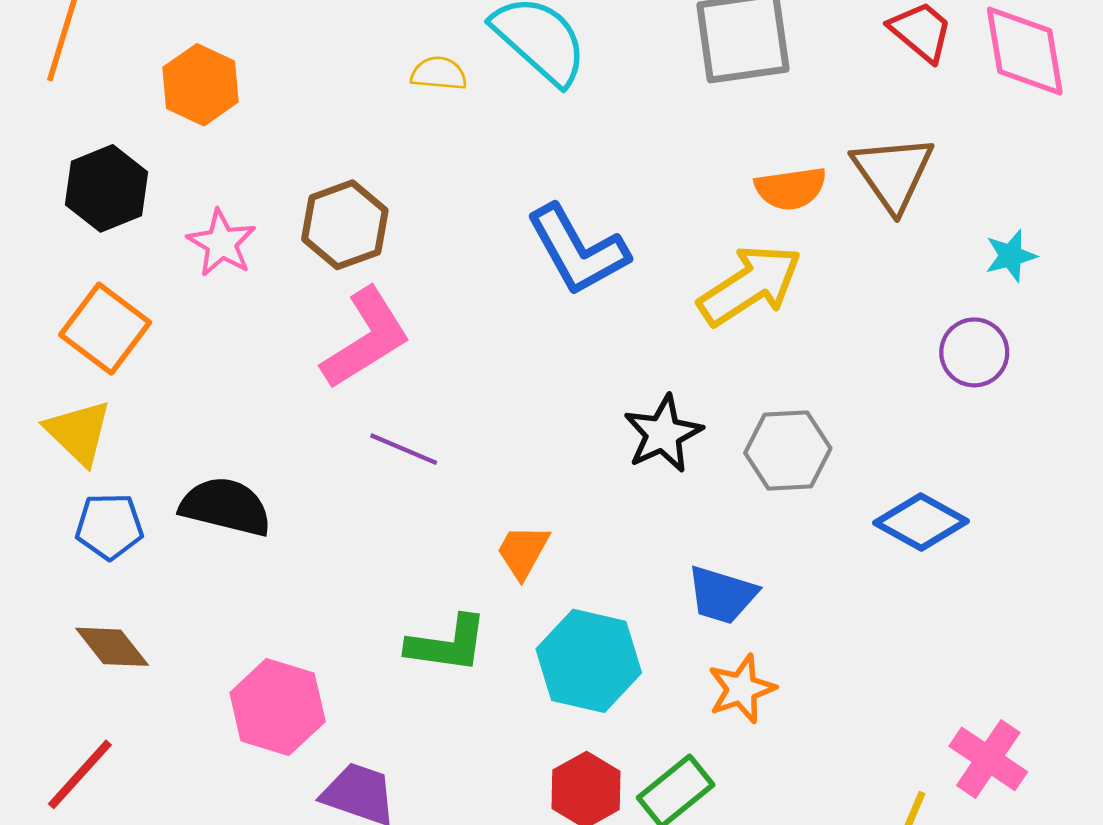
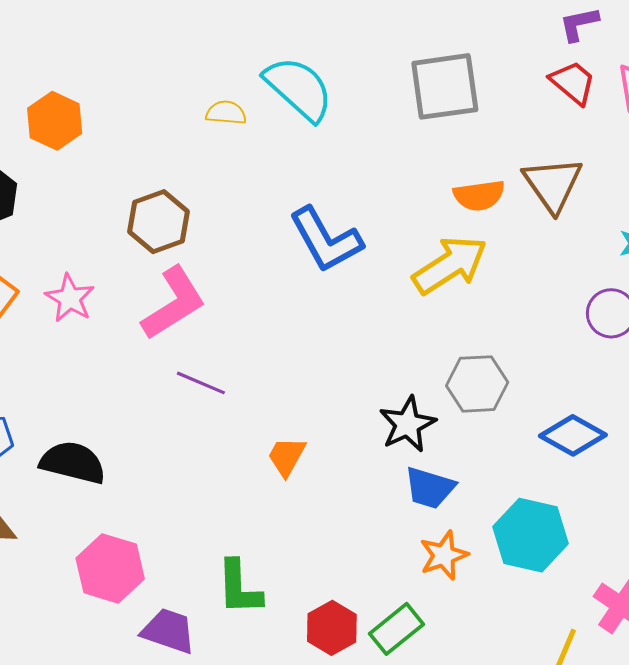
pink star: (221, 243) -> (70, 298), moved
black star: (663, 434) -> (408, 424), moved
black semicircle: (226, 507) -> (73, 463), moved
green L-shape: (447, 644) -> (239, 588), moved, turned 80
cyan hexagon: (589, 661) -> (531, 535), moved

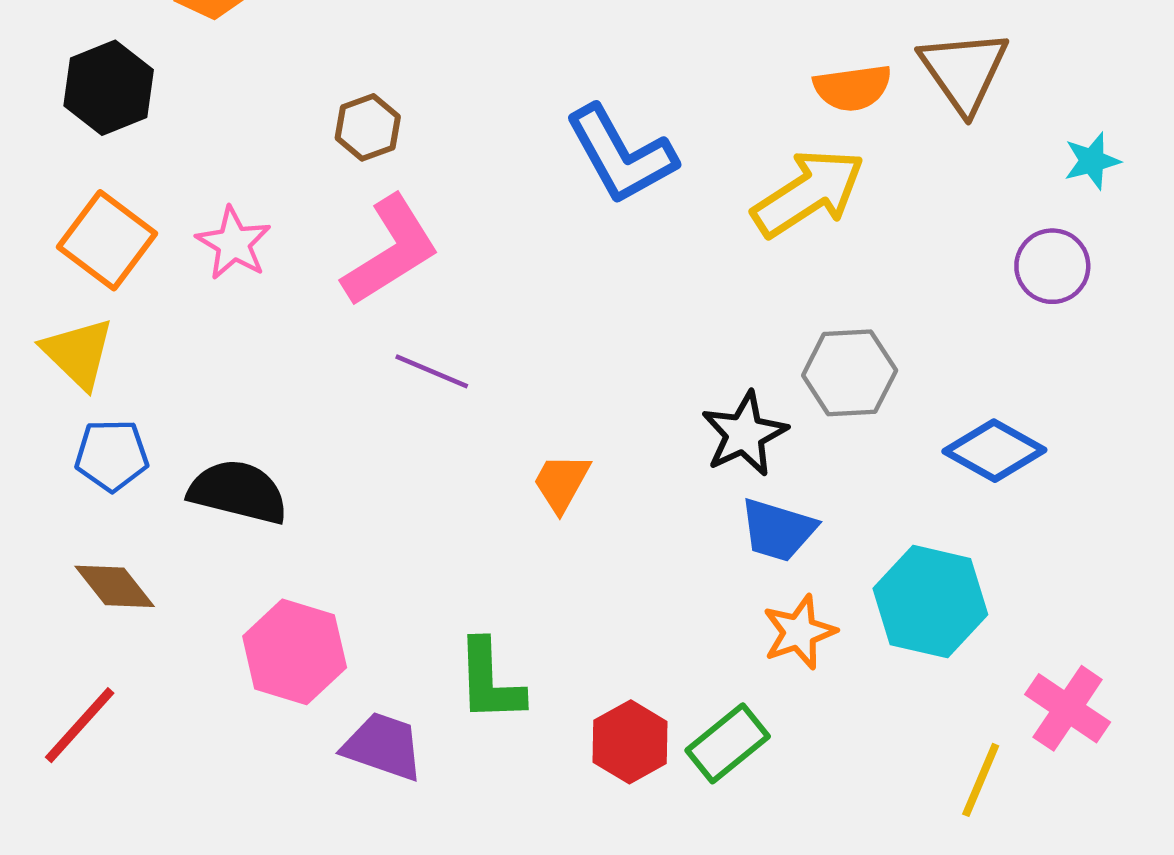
brown hexagon: (158, 222) -> (368, 127), size x0.7

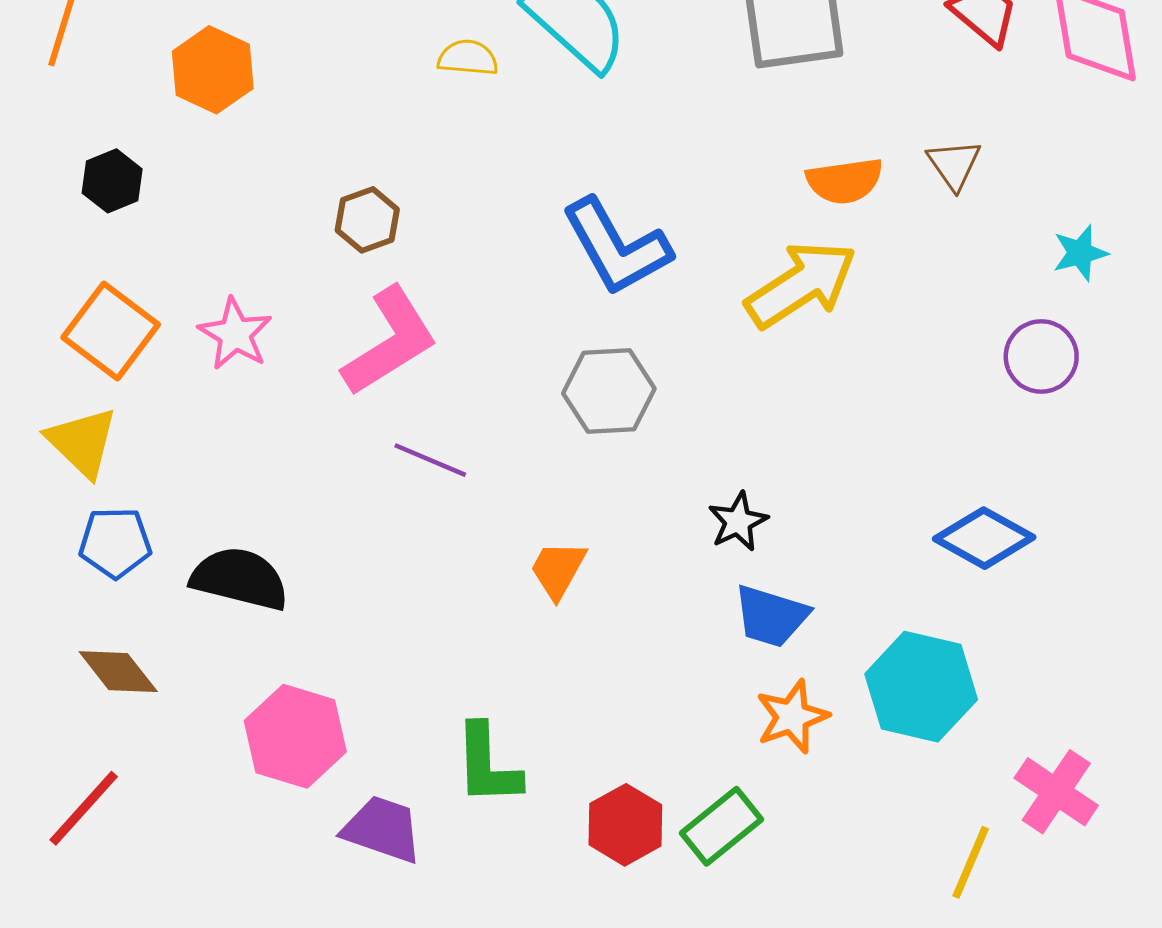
brown triangle: (964, 71) -> (954, 164), size x0.6
black hexagon: (109, 88) -> (112, 181), size x0.7
gray hexagon: (850, 373) -> (609, 391), moved
black star: (744, 434) -> (738, 522), size x0.7

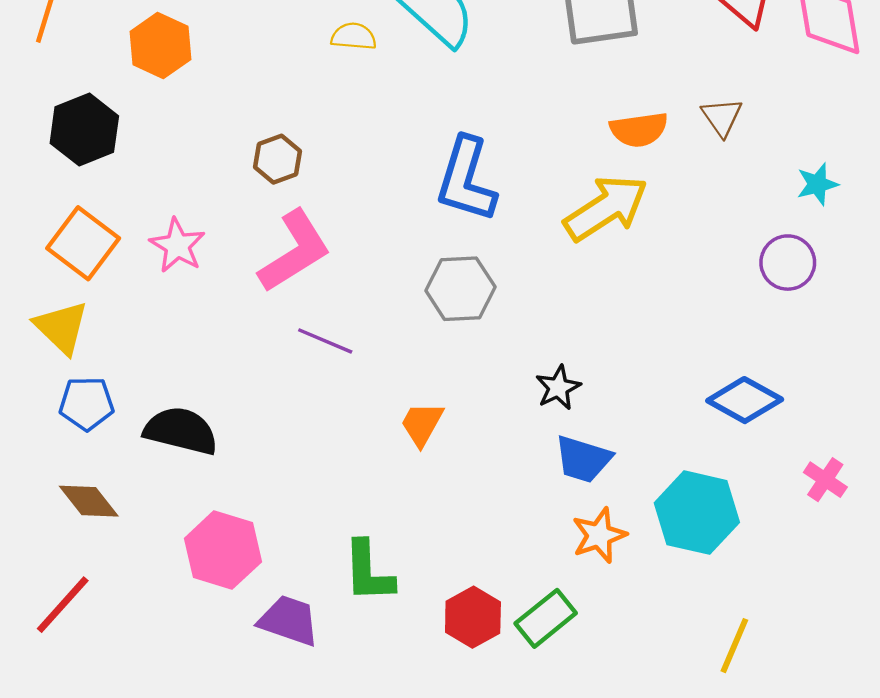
black hexagon: (112, 181) -> (84, 130), size x1.5
blue L-shape: (616, 247) -> (466, 180), turned 46
pink cross: (1056, 792) -> (825, 480), moved, size x0.7

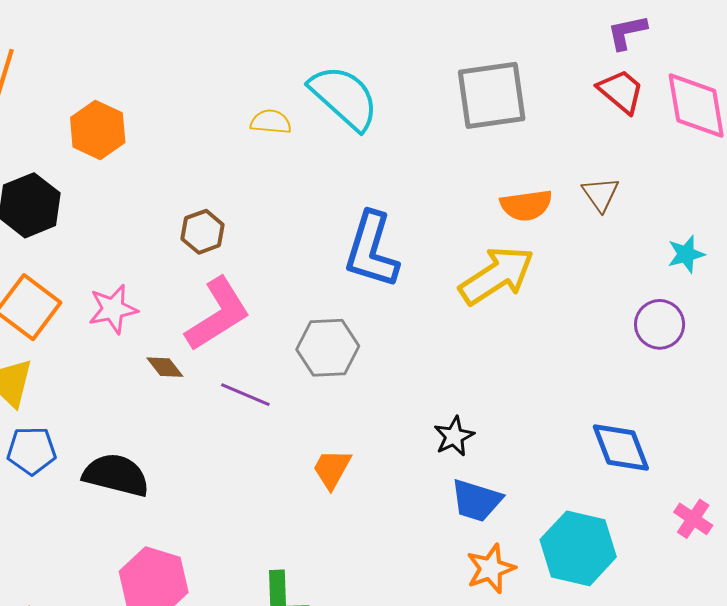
pink star: (177, 246) -> (113, 309), turned 30
gray hexagon: (460, 289) -> (328, 348), moved
blue diamond: (745, 400) -> (621, 448), turned 40
brown diamond: (89, 501) -> (165, 367), moved, size x0.7

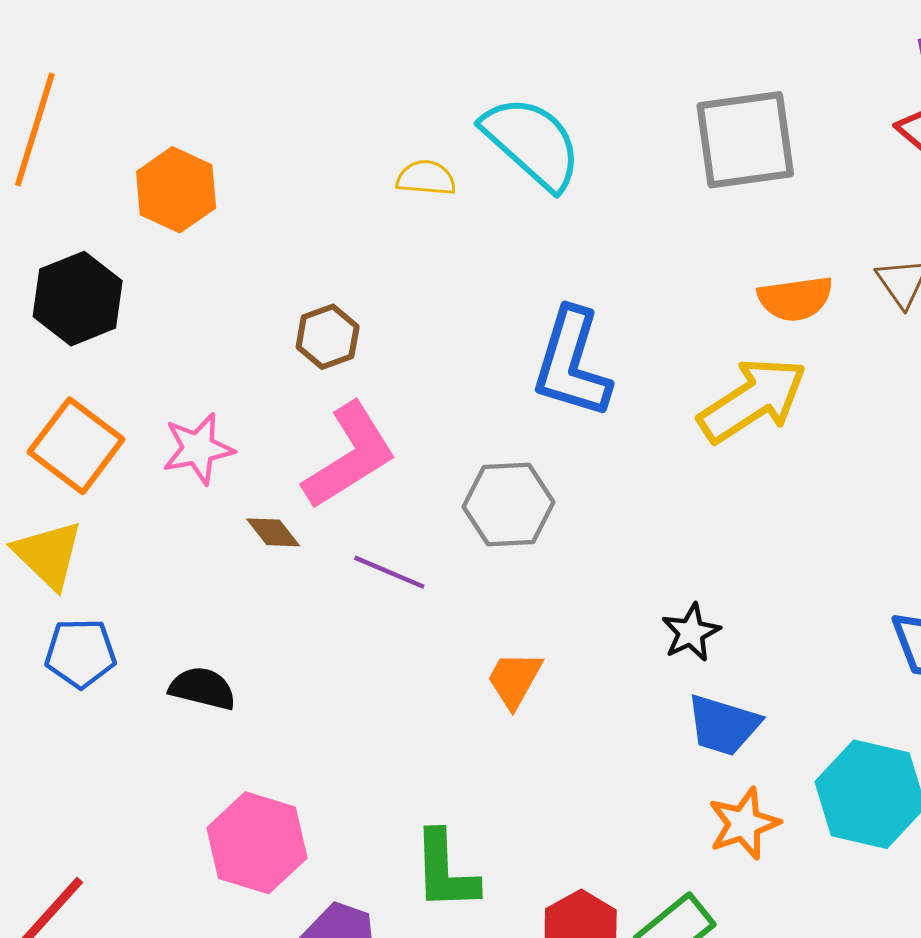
black semicircle: (116, 475) -> (203, 688), size x0.7

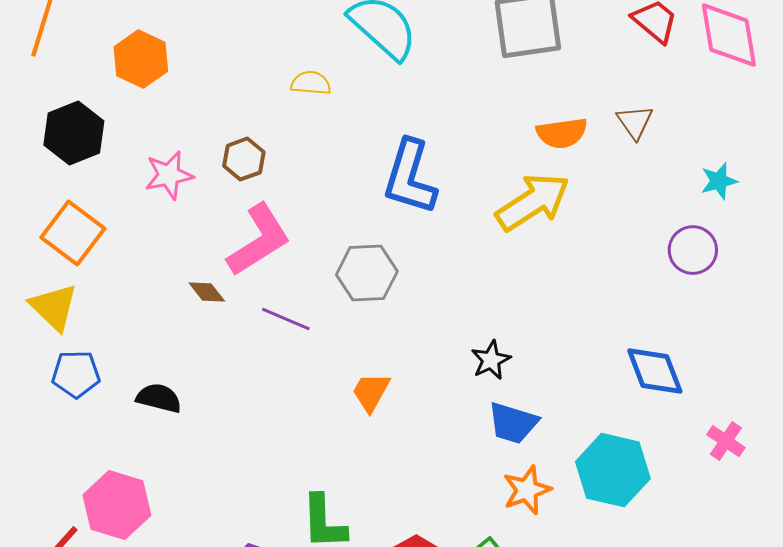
yellow semicircle: (426, 178) -> (311, 83), moved
pink star: (198, 449) -> (169, 175), moved
pink hexagon: (257, 843) -> (117, 505), moved

